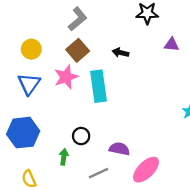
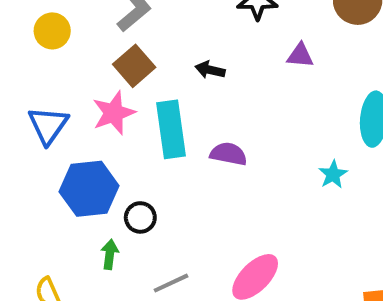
yellow circle: (31, 49) -> (52, 31), moved
blue hexagon: (23, 133) -> (89, 189), moved
purple semicircle: (119, 149) -> (228, 154), moved

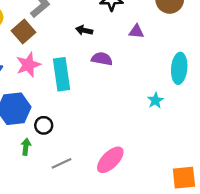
brown square: (134, 66) -> (24, 31), moved
black arrow: (210, 70) -> (84, 30), moved
purple semicircle: (228, 154) -> (102, 59), moved

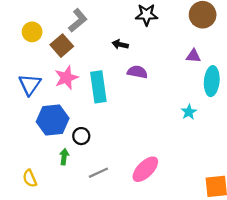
purple triangle: (136, 31) -> (193, 56), moved

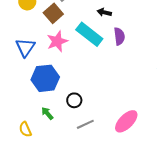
purple semicircle: (137, 72) -> (119, 36), turned 72
cyan rectangle: (98, 87) -> (89, 34), moved, turned -44
black circle: (81, 136) -> (74, 100), moved
green arrow: (64, 157) -> (47, 113), moved, turned -48

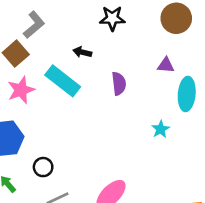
purple semicircle: (119, 36) -> (119, 84), moved

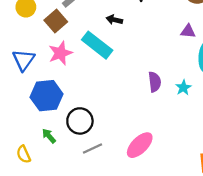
purple semicircle: (119, 84) -> (155, 82), moved
black circle: (43, 167) -> (80, 121), size x1.5

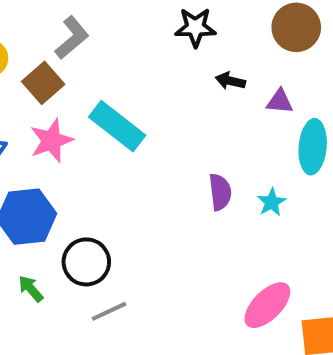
black arrow: (114, 20) -> (230, 81), moved
pink ellipse: (140, 145) -> (267, 305), moved

